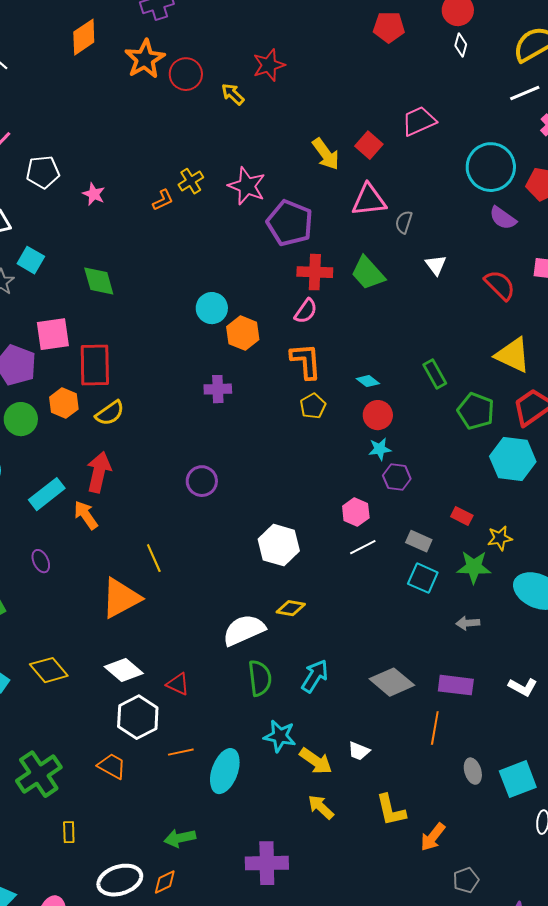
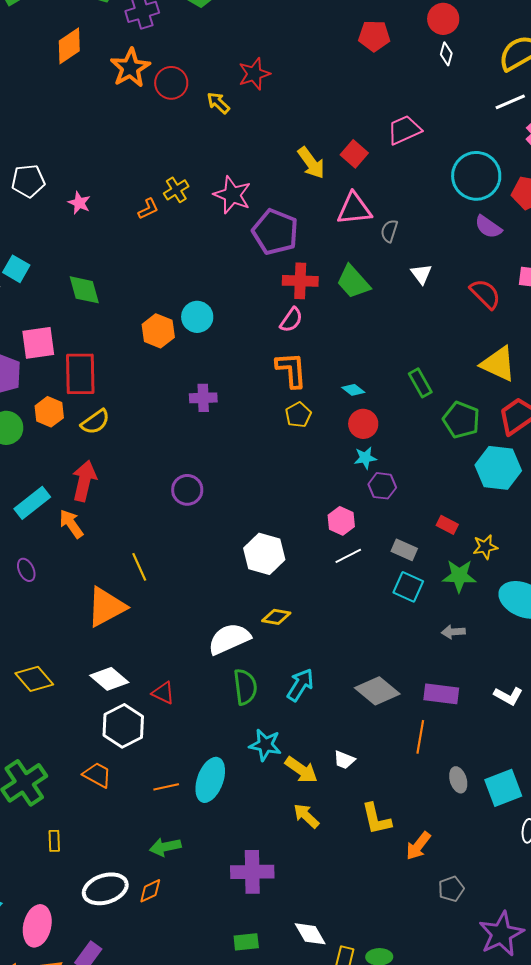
orange hexagon: (243, 333) -> (158, 331), moved
orange line: (181, 752) -> (166, 787), moved

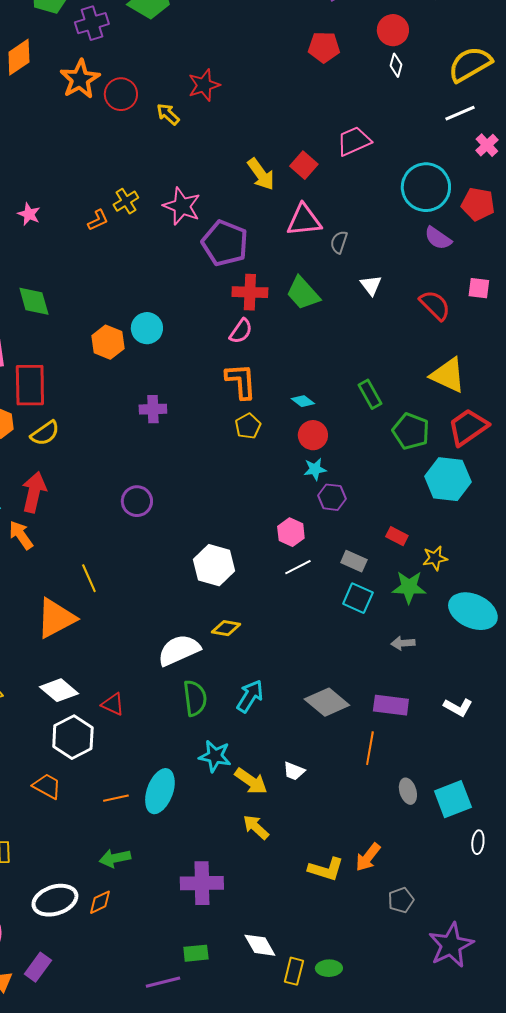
yellow L-shape: (376, 819) -> (326, 869), moved, turned -60

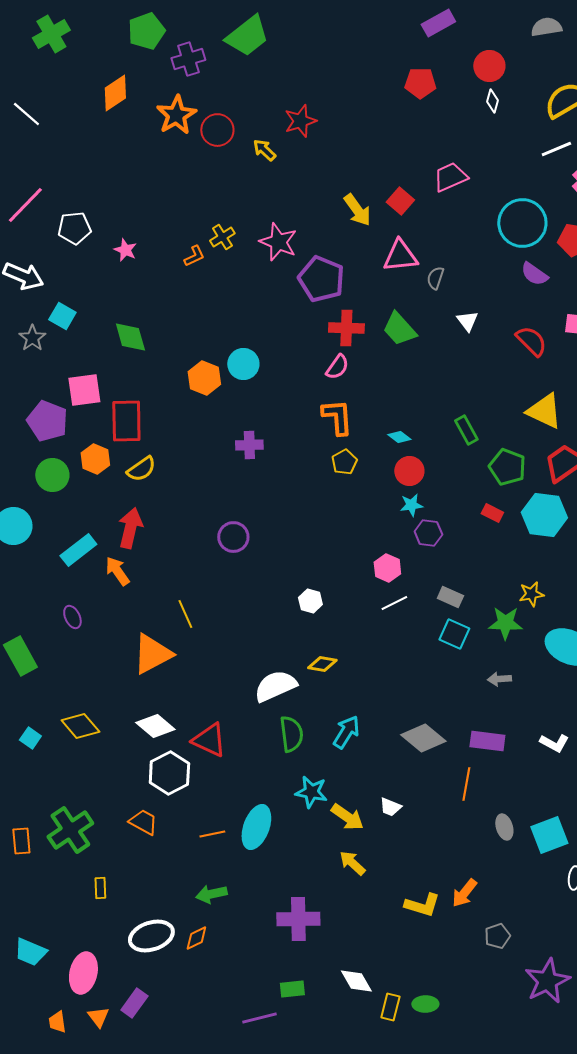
red rectangle: (397, 536) -> (492, 513), moved
white hexagon: (214, 565) -> (310, 601), size x0.6
red triangle: (113, 704) -> (209, 740), size x1.5

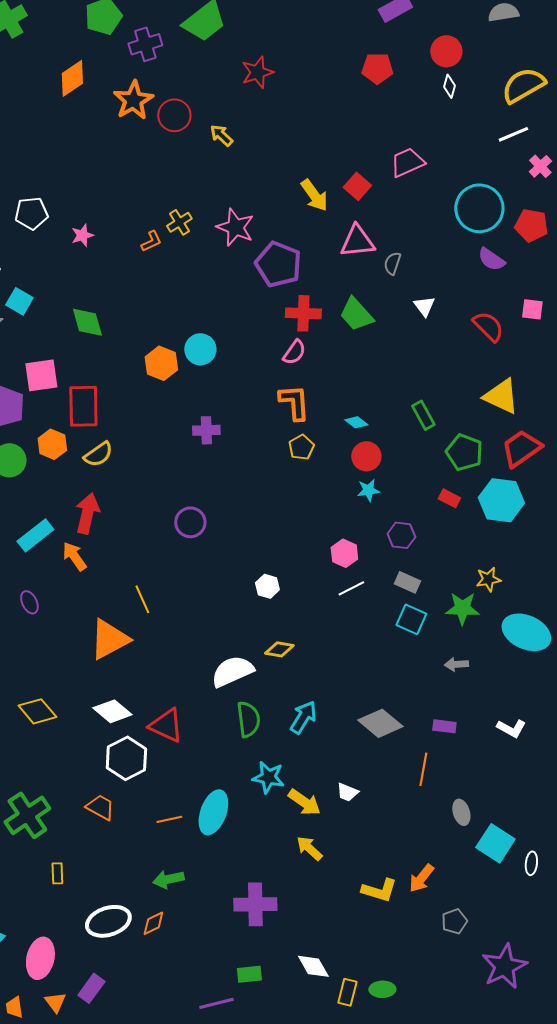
red star: (300, 121) -> (257, 72), moved
pink star: (125, 250) -> (82, 235), turned 30
purple hexagon: (428, 533) -> (401, 535), moved
purple rectangle: (487, 741) -> (444, 726), size x0.7
cyan square: (549, 835) -> (495, 843), moved, turned -36

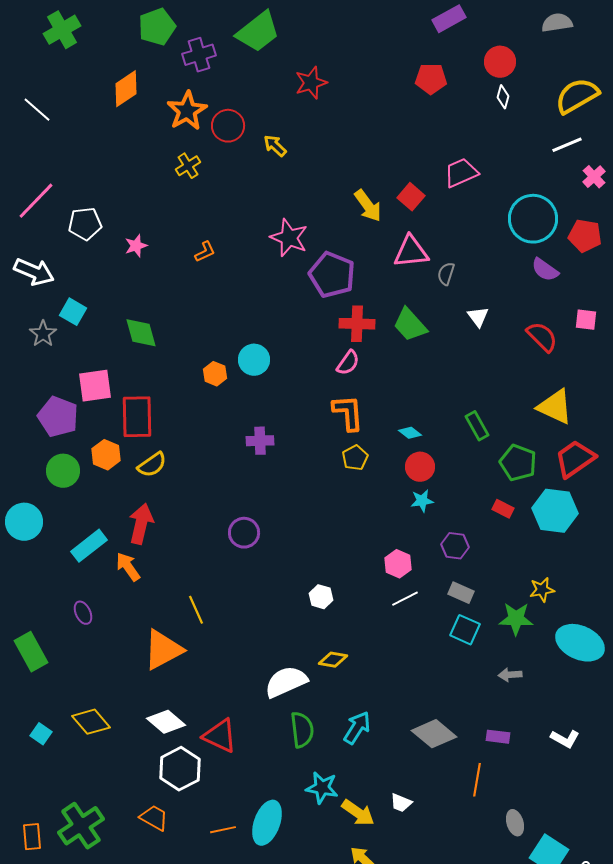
yellow cross: (179, 222) -> (188, 166), moved
orange hexagon: (161, 363) -> (215, 374), size x0.7

